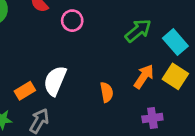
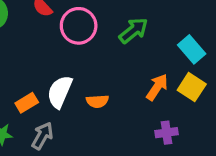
pink circle: (72, 21) -> (79, 26), size x1.5
green arrow: (138, 31) -> (134, 31), moved
orange semicircle: (107, 92) -> (97, 101), moved, turned 96

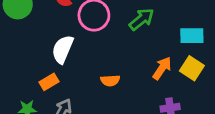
cyan rectangle: (192, 49) -> (192, 36), turned -50
white semicircle: (60, 92) -> (63, 49), moved

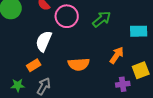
yellow square: (192, 68) -> (141, 70), moved, turned 36
orange semicircle: (110, 81) -> (79, 64), size x1.5

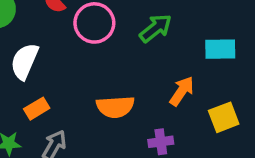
white semicircle: (44, 41) -> (24, 61), moved
purple cross: (123, 84) -> (161, 142), moved

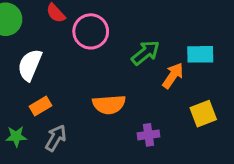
green arrow: (156, 28) -> (145, 53), moved
orange arrow: (182, 91) -> (173, 76), moved

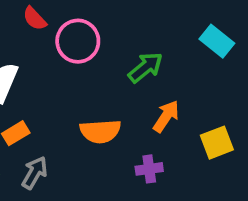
cyan rectangle: (200, 54) -> (217, 41), moved, turned 40
orange arrow: (173, 76) -> (166, 116), moved

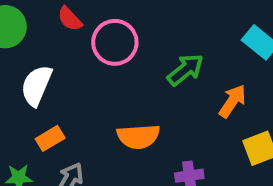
orange arrow: (166, 116) -> (232, 101), moved

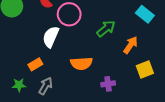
white semicircle: (36, 85) -> (51, 37), moved

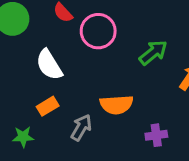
white semicircle: (51, 37) -> (49, 65), moved, turned -55
gray arrow: (46, 86) -> (81, 128), moved

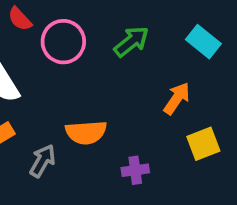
green arrow: (153, 53) -> (131, 42), moved

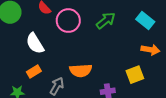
orange arrow: (177, 98) -> (150, 50), moved, turned 66
yellow square: (203, 144) -> (135, 75), moved

